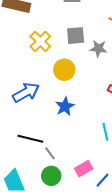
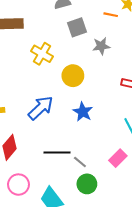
gray square: (76, 36) -> (77, 27), moved
pink rectangle: (84, 169) -> (118, 158), moved

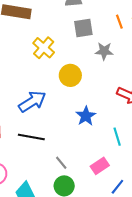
orange line: (111, 15) -> (119, 22), turned 48
blue star: (83, 112) -> (86, 116), moved
black line: (57, 153) -> (31, 137), moved

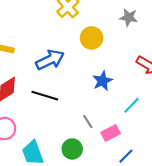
cyan line: (117, 137) -> (132, 105), turned 54
gray line: (61, 163) -> (88, 121), moved

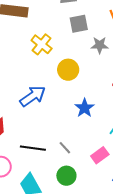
black line: (45, 96) -> (33, 148), moved
gray line: (88, 121) -> (65, 148), moved

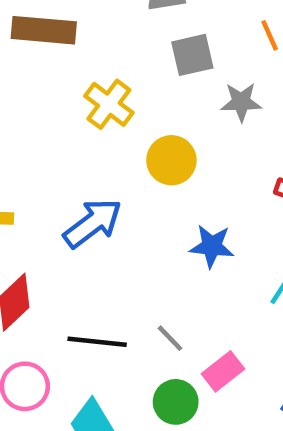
blue star: (85, 108) -> (212, 246), turned -30
pink rectangle: (100, 155) -> (223, 371), moved

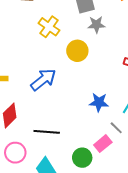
gray star: (241, 102) -> (96, 25), moved
blue star: (212, 246) -> (99, 102), moved
gray line: (170, 338) -> (116, 128), moved

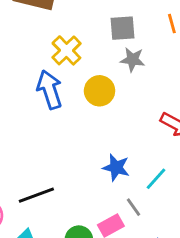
blue arrow: (43, 80) -> (50, 90), moved, turned -80
black line: (47, 132) -> (36, 195), turned -35

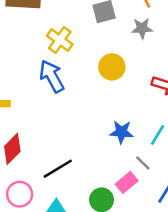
gray star: (132, 60) -> (142, 28), moved
yellow circle: (100, 91) -> (112, 67), moved

